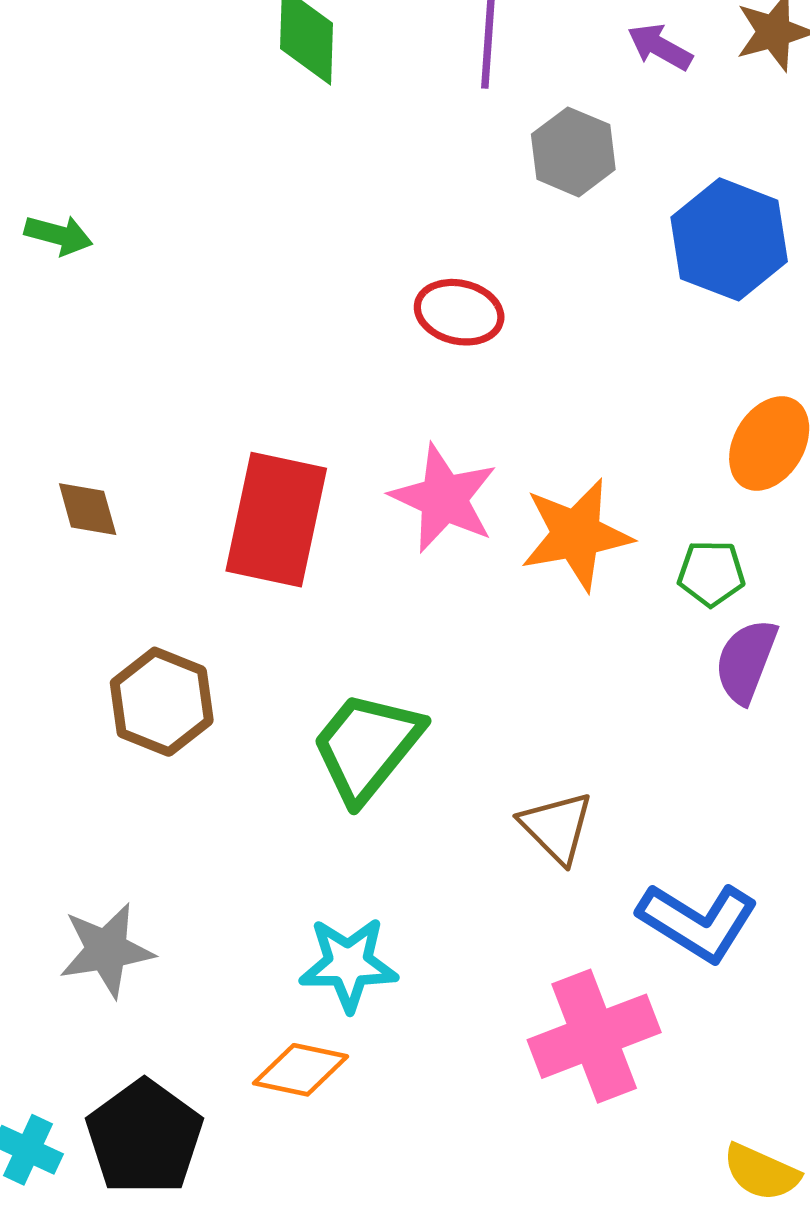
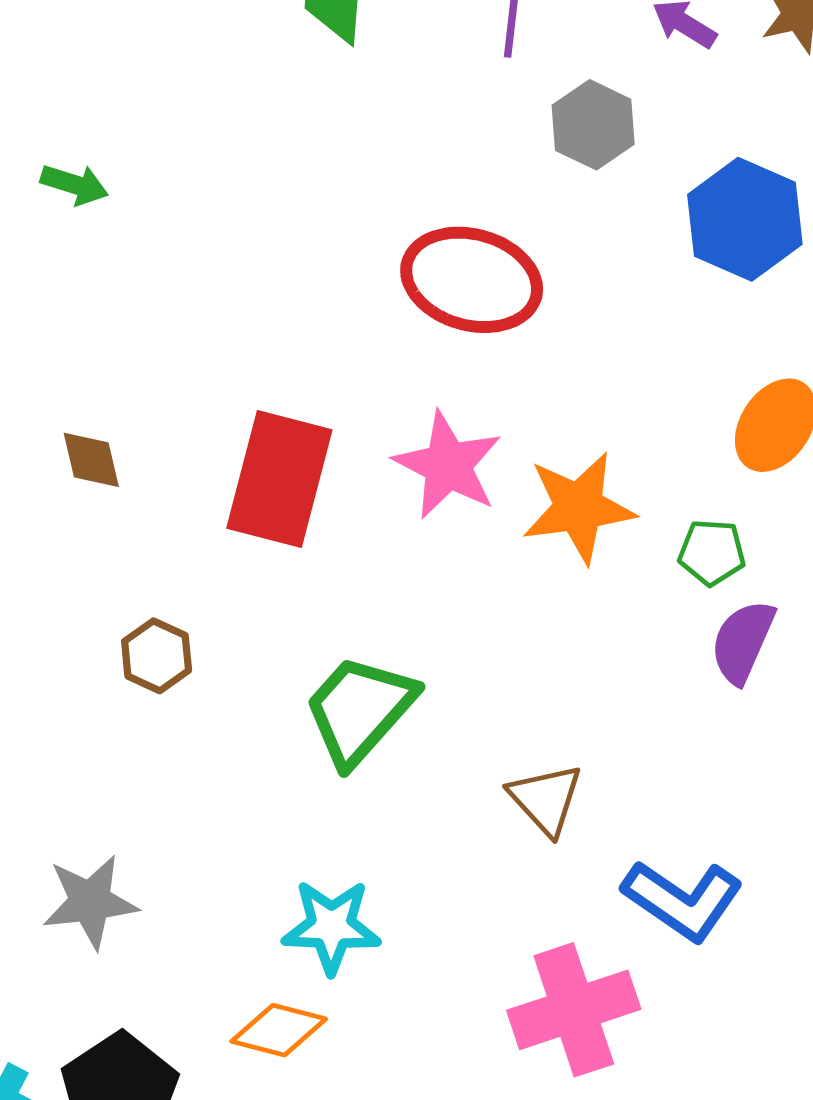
red ellipse: (459, 312) -> (472, 280), size x1.6
brown hexagon: (162, 702) -> (157, 656), size x0.7

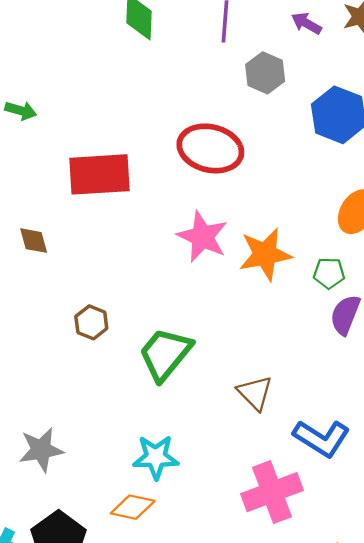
red rectangle: (279, 479) -> (100, 174), moved, turned 74
brown hexagon: (157, 656) -> (91, 322), moved

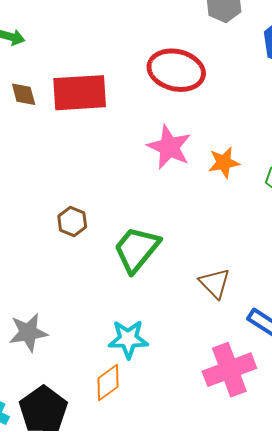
brown diamond: (34, 241) -> (24, 94), moved
orange star: (265, 254) -> (224, 162), size x0.7
orange diamond: (133, 507) -> (108, 383), turned -48

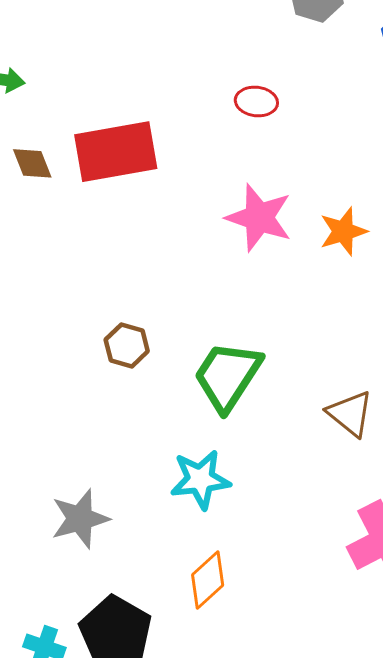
red ellipse: (176, 70) -> (256, 101), size x0.5
cyan star: (128, 339) -> (200, 479), moved

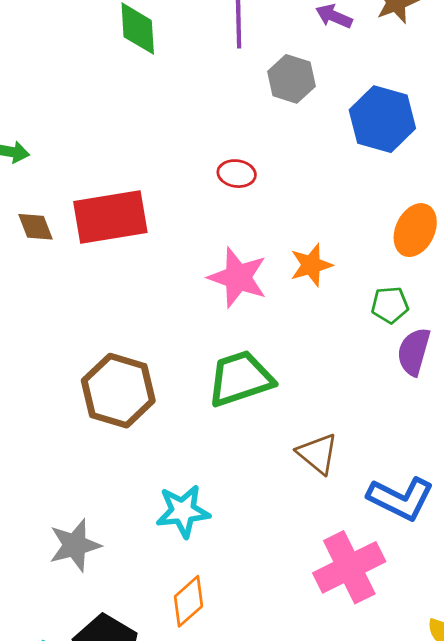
orange star: (343, 231) -> (311, 265), moved
brown hexagon: (127, 345) -> (118, 391), size x1.8
green trapezoid: (228, 376) -> (240, 379), moved, turned 38

